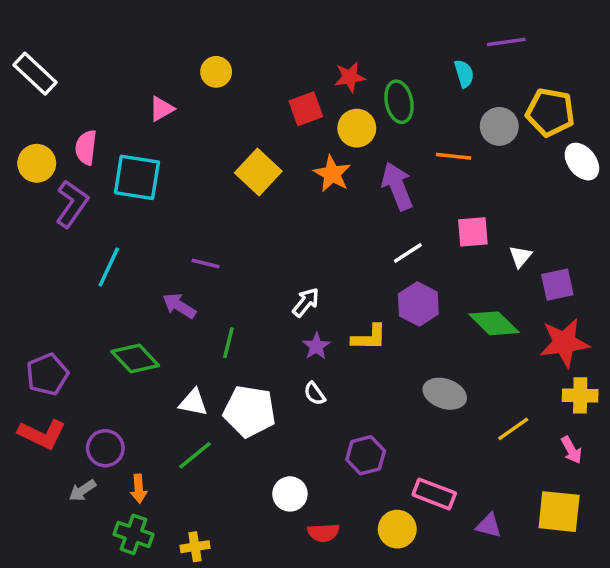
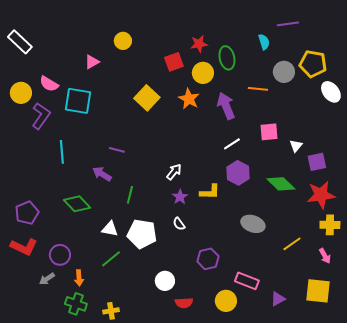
pink semicircle: (86, 147) -> (49, 84), turned -66
cyan line: (109, 267) -> (62, 152), turned -30
purple triangle: (489, 526) -> (278, 299), turned -42

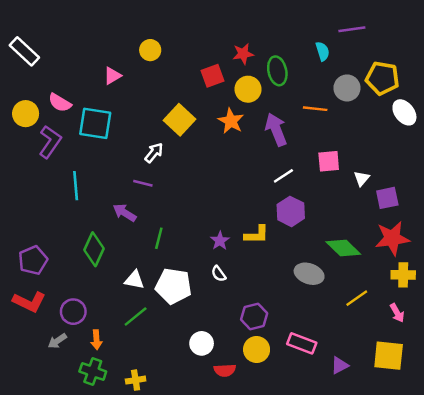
white arrow: (174, 172) -> (154, 153), moved
green diamond: (281, 184) -> (343, 248), moved
green diamond: (77, 204) -> (94, 249), turned 68
yellow circle: (226, 301) -> (257, 349), moved

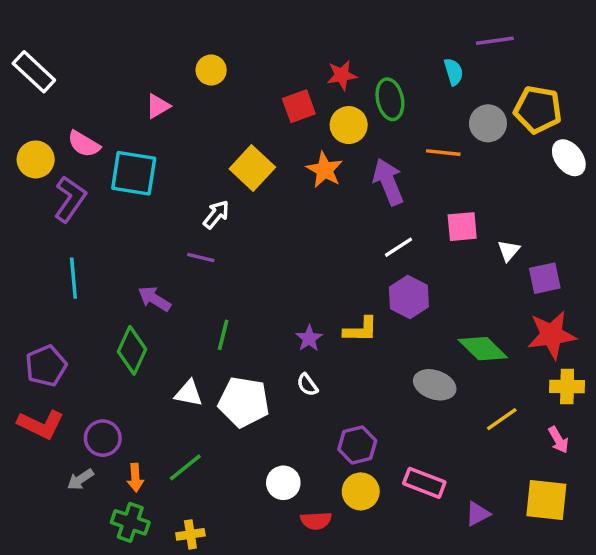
cyan line: (76, 186) -> (73, 278), moved
purple arrow: (125, 213) -> (154, 299), moved
green line: (136, 316) -> (185, 467), moved

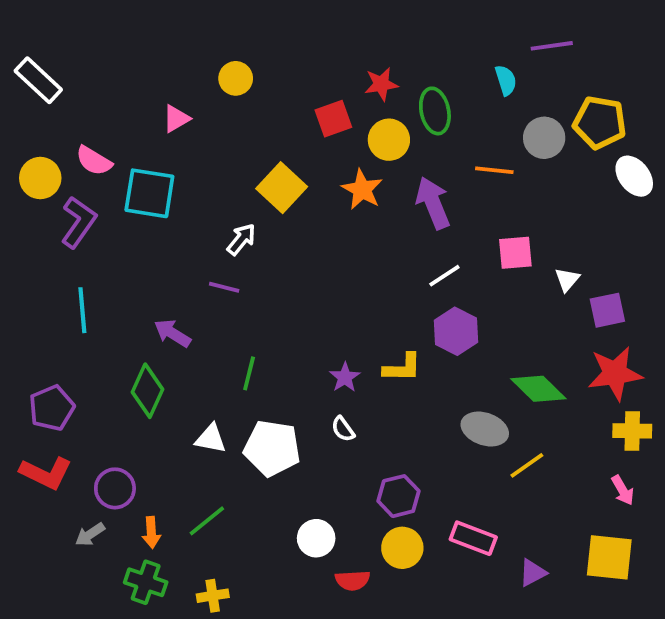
yellow line: (502, 419) -> (527, 465), moved

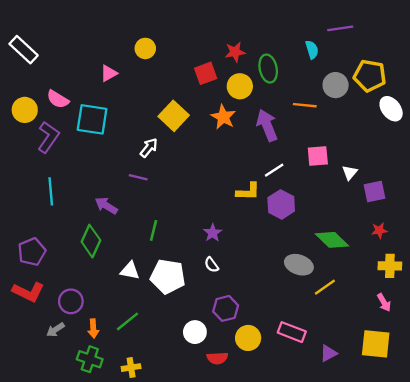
yellow L-shape: (402, 368) -> (248, 191), moved
red star: (615, 373) -> (379, 230), size x0.5
purple hexagon: (399, 496) -> (226, 308), moved

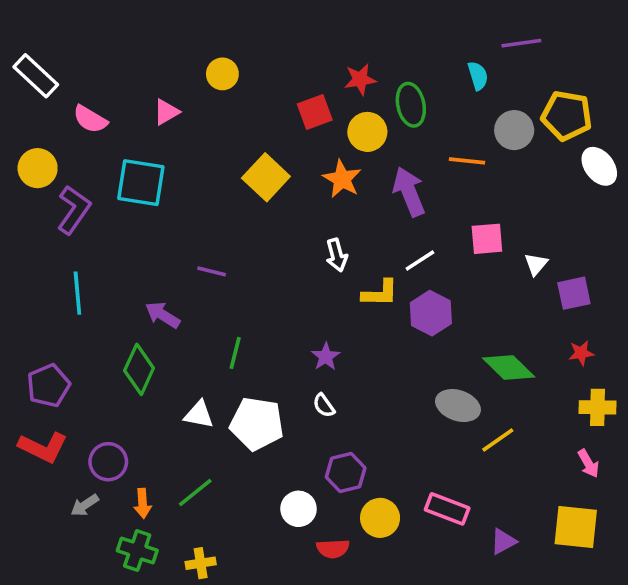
pink semicircle: (58, 99) -> (90, 119), moved
white arrow: (149, 148) -> (337, 255), moved, turned 126

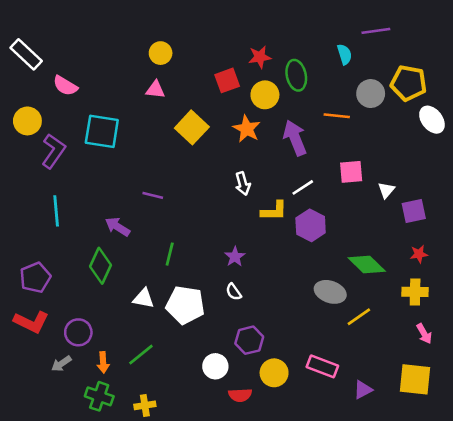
pink triangle: (166, 112) -> (155, 90), moved, turned 36
yellow cross: (598, 407) -> (415, 292), moved

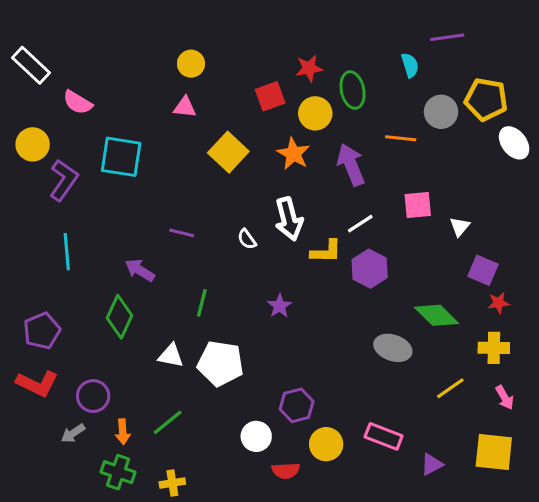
white arrow: (243, 184) -> (289, 219), size x1.5
purple square: (414, 211) -> (483, 270), moved, turned 35
white semicircle: (234, 292) -> (247, 239), moved
yellow line: (359, 317) -> (450, 388), moved

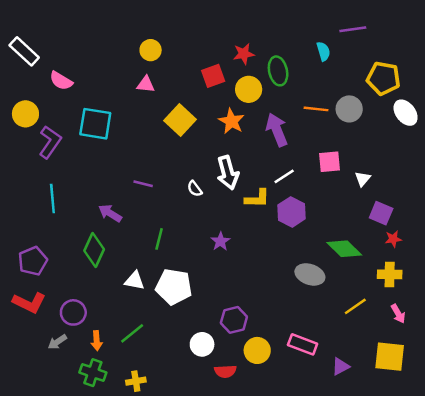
gray circle: (441, 112) -> (349, 109), moved

